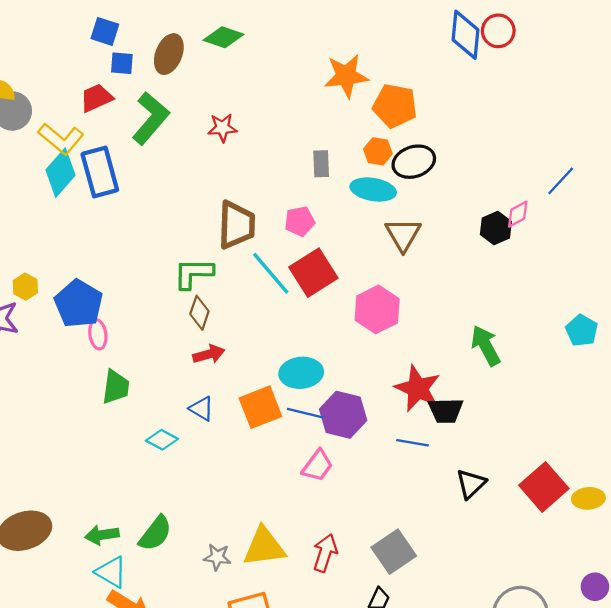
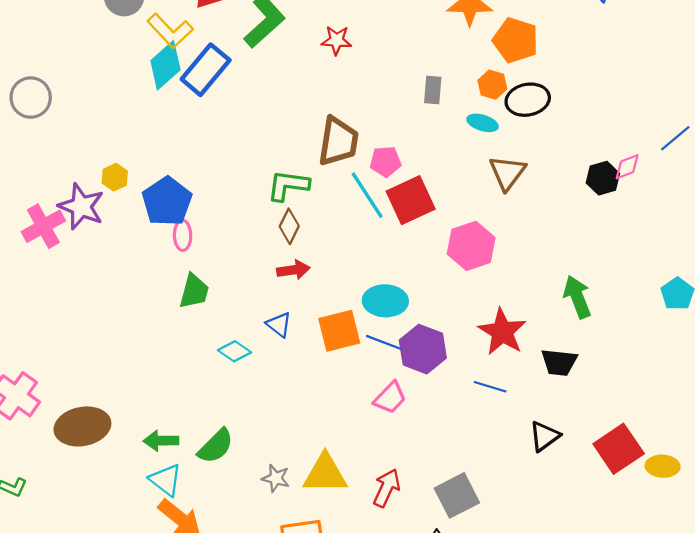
blue rectangle: (100, 172) -> (206, 70), turned 48
cyan ellipse: (373, 190) -> (483, 123), size x0.7
pink pentagon: (300, 221) -> (385, 162), moved
black trapezoid: (446, 411) -> (559, 362), moved

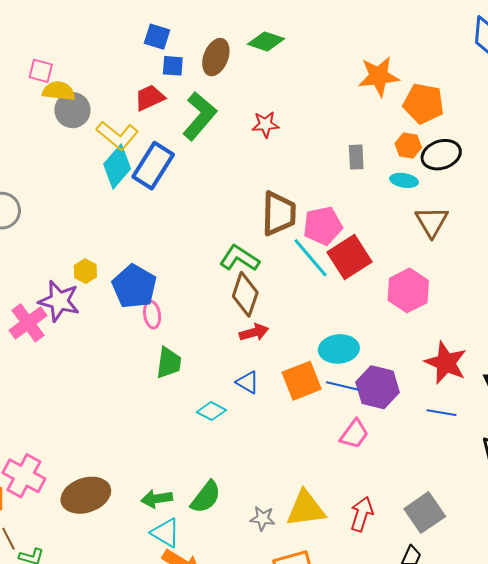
pink pentagon: (385, 162) -> (323, 226), size x1.4
green L-shape: (288, 185) -> (239, 258), turned 33
brown diamond: (289, 226) -> (245, 294), size x1.4

